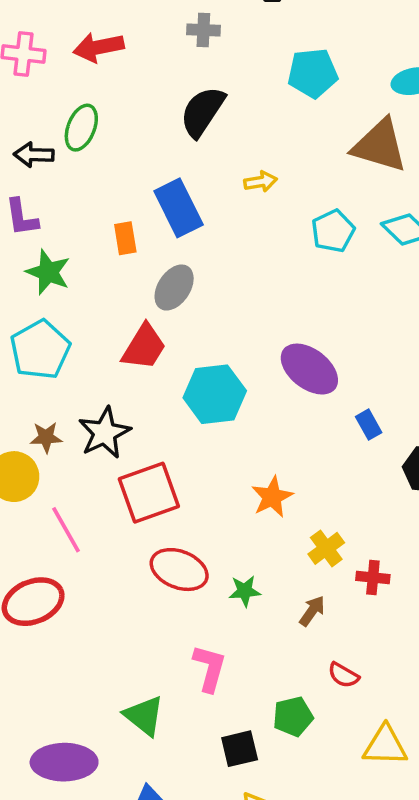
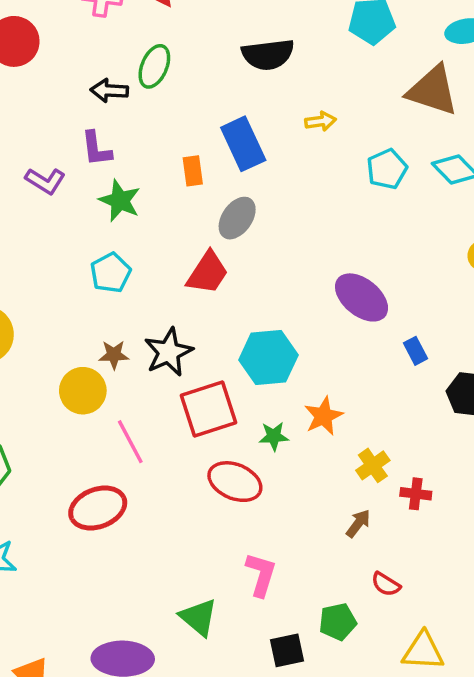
black semicircle: (202, 112) -> (268, 54), turned -132
cyan pentagon: (40, 350) -> (111, 273), size x0.7
cyan hexagon: (215, 394) -> (268, 357), moved
green star: (245, 591) -> (274, 436), moved

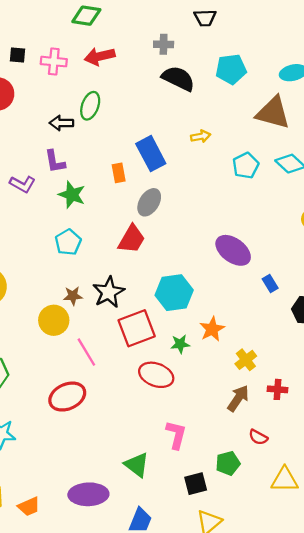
black semicircle: (268, 54) -> (178, 78), moved, turned -144
red cross: (416, 494) -> (278, 389), moved
brown arrow: (358, 523) -> (238, 398), size x1.4

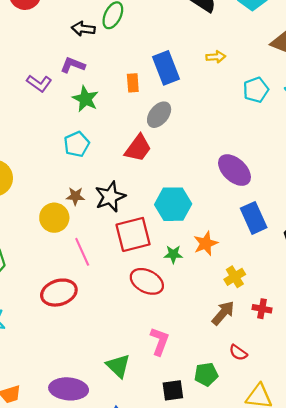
purple L-shape: (55, 162) -> (73, 65), turned 115
blue rectangle: (270, 283) -> (254, 218), moved, size x1.8

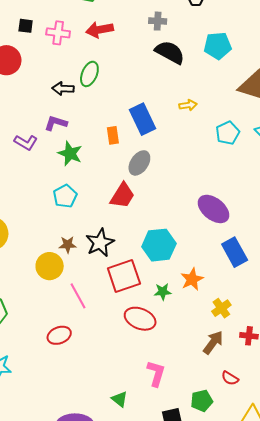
red ellipse: (59, 293) -> (59, 335), size x0.7
green triangle: (118, 366) -> (120, 399), size x0.7

